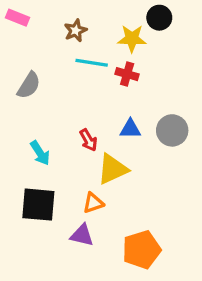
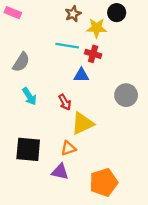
brown star: (75, 31) -> (73, 14), moved
blue triangle: (130, 129) -> (81, 75), moved
cyan arrow: (40, 153) -> (29, 96), moved

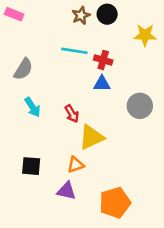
black circle: (117, 13) -> (107, 14), moved
yellow star: (97, 28) -> (145, 35), moved
blue triangle: (81, 75) -> (102, 84), moved
black square: (28, 149) -> (31, 166), size x0.7

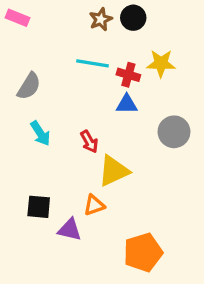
yellow star: (145, 35) -> (161, 63), moved
purple triangle: (67, 191) -> (70, 230), moved

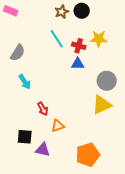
cyan line: (92, 63) -> (57, 39), turned 48
red arrow: (89, 142) -> (43, 109), moved
yellow triangle: (114, 171) -> (102, 105), moved
black square: (39, 207) -> (25, 137), moved
purple triangle: (70, 230) -> (43, 150), moved

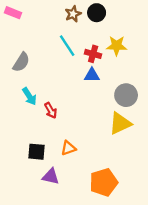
red arrow: (43, 109) -> (51, 110), moved
black square: (25, 137) -> (37, 152), moved

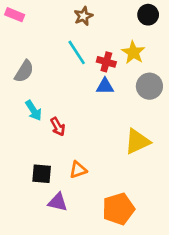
black circle: (97, 13) -> (148, 15), moved
yellow star: (117, 46) -> (133, 52), turned 30
gray circle: (126, 95) -> (149, 86), moved

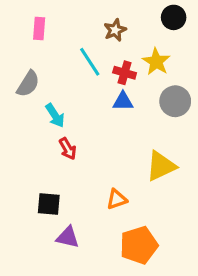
pink rectangle: (15, 15) -> (39, 28), moved, turned 72
brown star: (83, 16) -> (115, 30), moved
cyan arrow: (33, 110) -> (55, 115), moved
orange triangle: (78, 170) -> (117, 199), moved

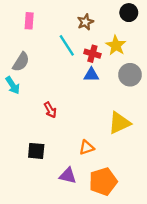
cyan arrow: (55, 115) -> (13, 85), moved
purple triangle: (68, 237) -> (68, 176), moved

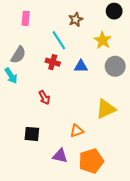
red cross: (92, 54) -> (53, 62), moved

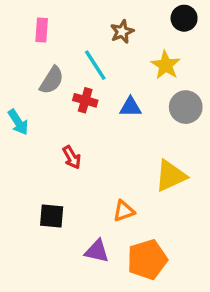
gray semicircle: (18, 55) -> (52, 80), moved

